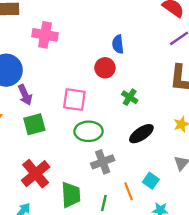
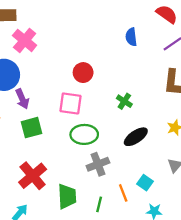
pink cross: (45, 35) -> (25, 40), moved, turned 30
blue semicircle: (118, 44) -> (131, 37), moved
red circle: (105, 68) -> (83, 73), moved

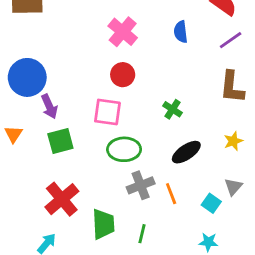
pink cross: (25, 40) -> (123, 32), moved
cyan square: (145, 183) -> (211, 203), moved
orange line: (123, 193) -> (171, 194), moved

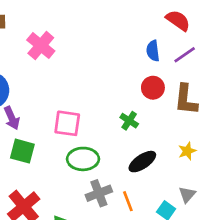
pink cross: (123, 32) -> (41, 46), moved
blue semicircle: (181, 32) -> (153, 51), moved
red circle: (123, 75) -> (153, 88), moved
green square: (60, 141) -> (22, 151), turned 30

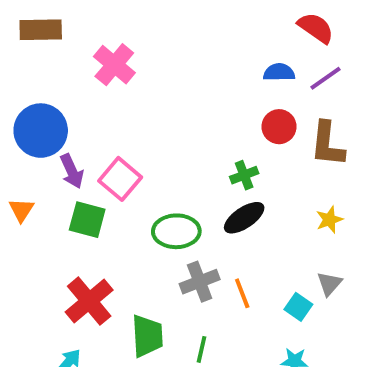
blue semicircle: (153, 51) -> (279, 72), turned 96
green cross: (129, 121) -> (244, 175), turned 36
pink square: (67, 123) -> (120, 179), moved, turned 32
black ellipse: (142, 162) -> (244, 218), moved

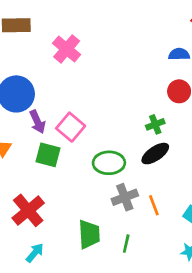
red cross: (89, 301) -> (28, 210), moved

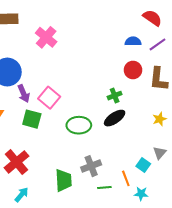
gray cross: (125, 197) -> (91, 166), moved
orange line: (154, 205) -> (126, 178), moved
green line: (126, 244) -> (104, 188), moved, turned 72

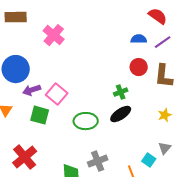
purple arrow: (24, 93) -> (32, 90), turned 96

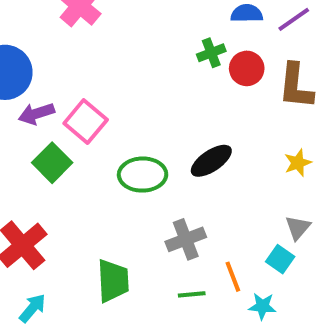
green cross: (121, 92) -> (211, 53), moved
green square: (40, 115) -> (52, 163), turned 30
cyan square: (149, 160) -> (280, 259), moved
gray cross: (98, 161) -> (186, 239), moved

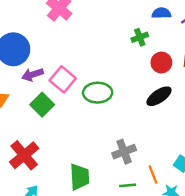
red circle: (247, 68) -> (161, 63), moved
black ellipse: (211, 161) -> (159, 96), moved
green ellipse: (143, 175) -> (98, 93), moved

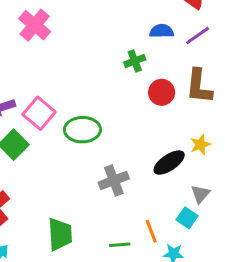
black ellipse: (159, 96) -> (169, 163), moved
gray cross: (124, 152) -> (114, 180), moved

